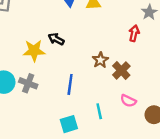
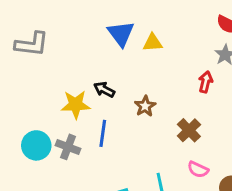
brown star: (100, 60) -> (145, 106), moved
blue line: (70, 84) -> (103, 133), moved

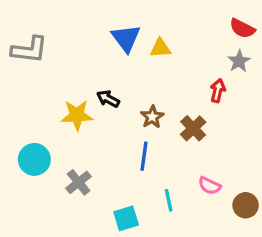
brown cross: (189, 130) -> (193, 128), moved
blue line: (103, 133) -> (144, 156), moved
gray cross: (68, 147) -> (79, 182), moved, turned 30

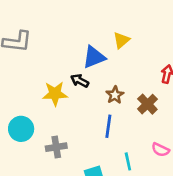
blue triangle: (126, 38) -> (94, 57), moved, turned 45
yellow triangle: (160, 48) -> (121, 40), turned -36
gray cross: (79, 182) -> (56, 147), turned 30

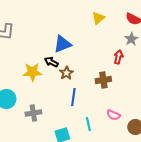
yellow triangle: (121, 40) -> (98, 18), moved
brown star: (115, 95) -> (66, 73), moved
brown cross: (147, 104) -> (103, 80), turned 35

